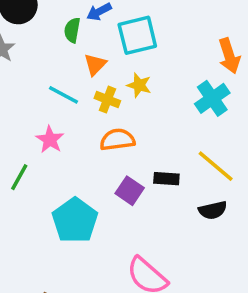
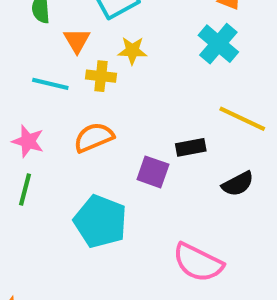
pink star: (50, 140) -> (28, 141), moved
orange semicircle: (117, 140) -> (94, 137), moved
black semicircle: (213, 210) -> (238, 184), moved

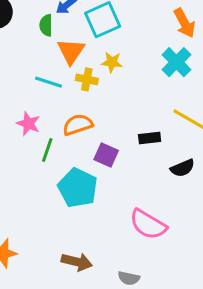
orange triangle: (77, 40) -> (71, 51), size x1.4
purple square: (153, 172) -> (106, 155), moved
green line: (25, 189) -> (47, 150), moved

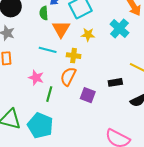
cyan cross: (176, 62) -> (119, 28), moved
yellow cross: (87, 79) -> (74, 56), moved
orange semicircle: (78, 125) -> (68, 76), turned -42
cyan pentagon: (78, 188) -> (40, 125), moved

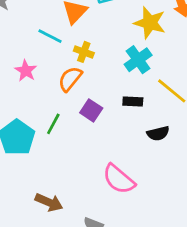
cyan cross: (119, 28) -> (138, 60), moved
yellow star: (88, 35) -> (150, 23), moved, size x1.6
green line: (49, 94) -> (53, 124), moved

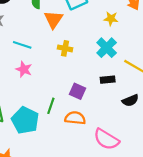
yellow star: (150, 23) -> (111, 19), size x0.6
cyan line: (50, 36) -> (22, 45), moved
orange semicircle: (70, 79) -> (75, 118), moved, turned 66

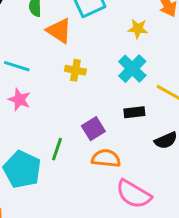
orange triangle: (53, 19) -> (59, 31), turned -30
purple square: (78, 91) -> (93, 129), turned 35
orange semicircle: (75, 118) -> (106, 158), moved

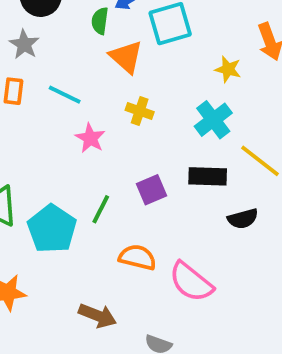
pink star: (19, 100) -> (90, 138), moved
black rectangle: (134, 112) -> (208, 176), size x1.4
orange semicircle: (106, 158) -> (138, 257), moved

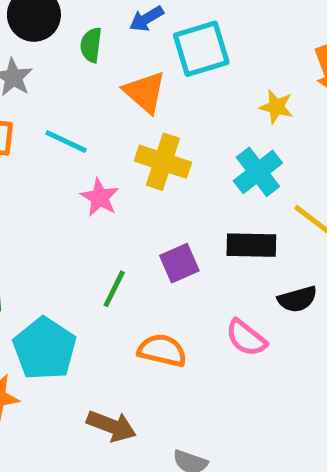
green semicircle: (100, 21) -> (91, 45), moved
yellow cross: (140, 111) -> (163, 162), size x1.5
cyan pentagon: (52, 229) -> (45, 349), moved
pink semicircle: (191, 282) -> (246, 338), moved, size x0.7

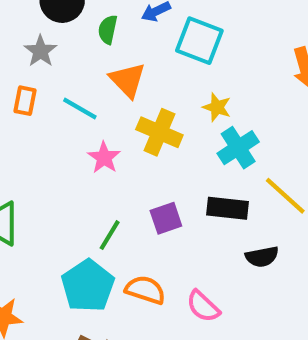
cyan square: (201, 49) -> (199, 41), turned 33
orange triangle: (145, 92) -> (128, 80), moved
yellow star: (276, 107) -> (217, 107), moved
pink semicircle: (246, 338) -> (203, 306), moved
cyan pentagon: (45, 349) -> (88, 286), moved

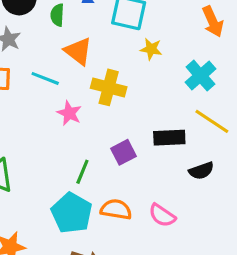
yellow star: (217, 107) -> (151, 49), moved
cyan cross: (238, 148) -> (200, 76), moved

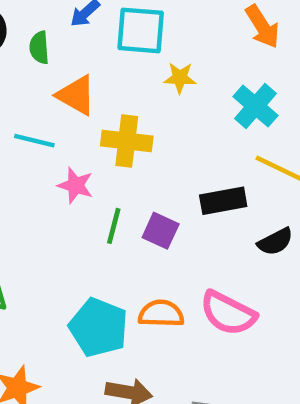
purple square: (123, 152) -> (161, 231), turned -30
green line: (82, 172) -> (114, 226), moved
pink semicircle: (162, 215) -> (228, 313), size x1.4

